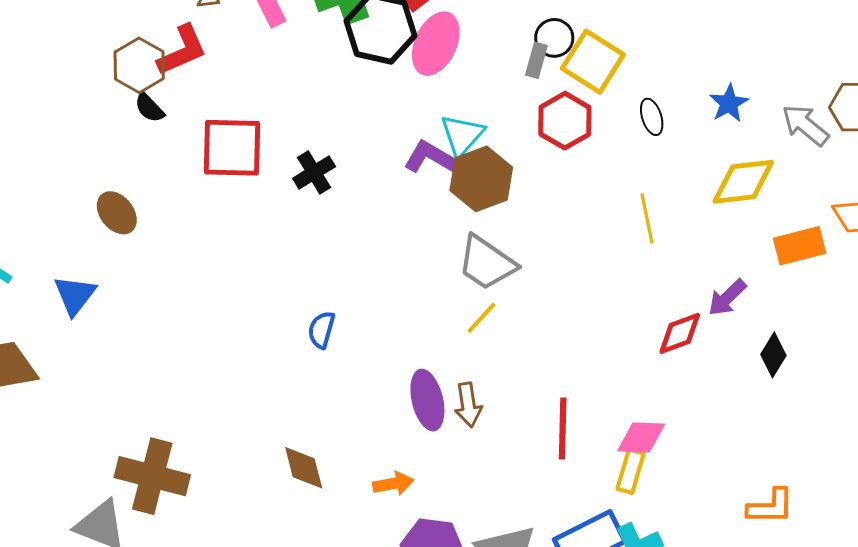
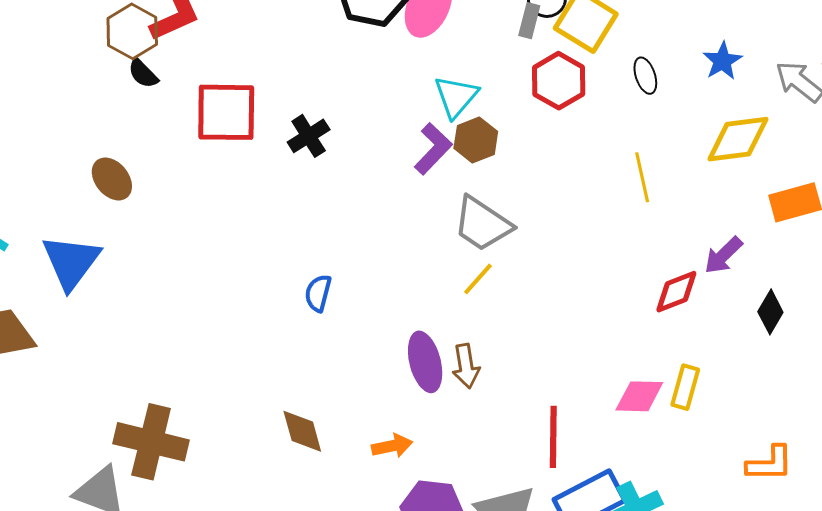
purple L-shape: (430, 157) -> (433, 149), moved, turned 104
brown hexagon: (481, 179) -> (476, 140), size x0.7
blue triangle: (75, 295) -> (71, 262), size x1.4
red line: (563, 429) -> (553, 437), moved
yellow rectangle: (631, 471) -> (685, 387), moved

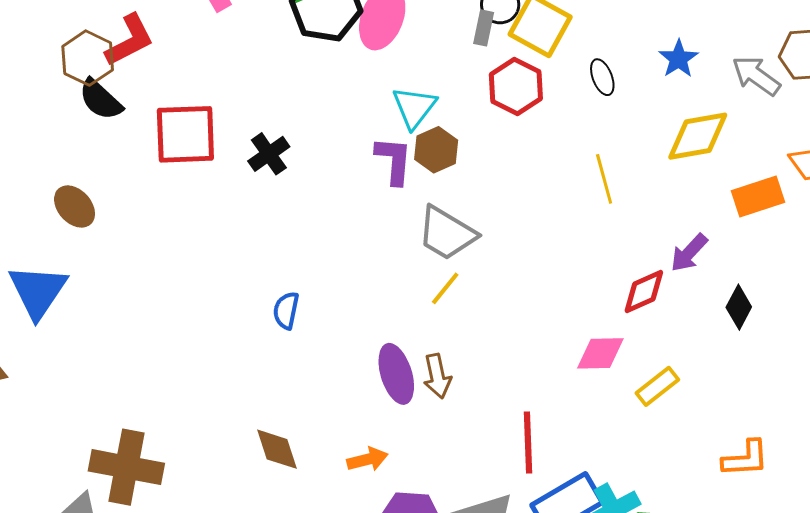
black semicircle: (143, 73) -> (100, 100), size x1.4
purple L-shape: (433, 149) -> (394, 161), turned -36
yellow rectangle: (685, 387) -> (657, 386), turned 39
pink diamond: (639, 396) -> (600, 353), moved

